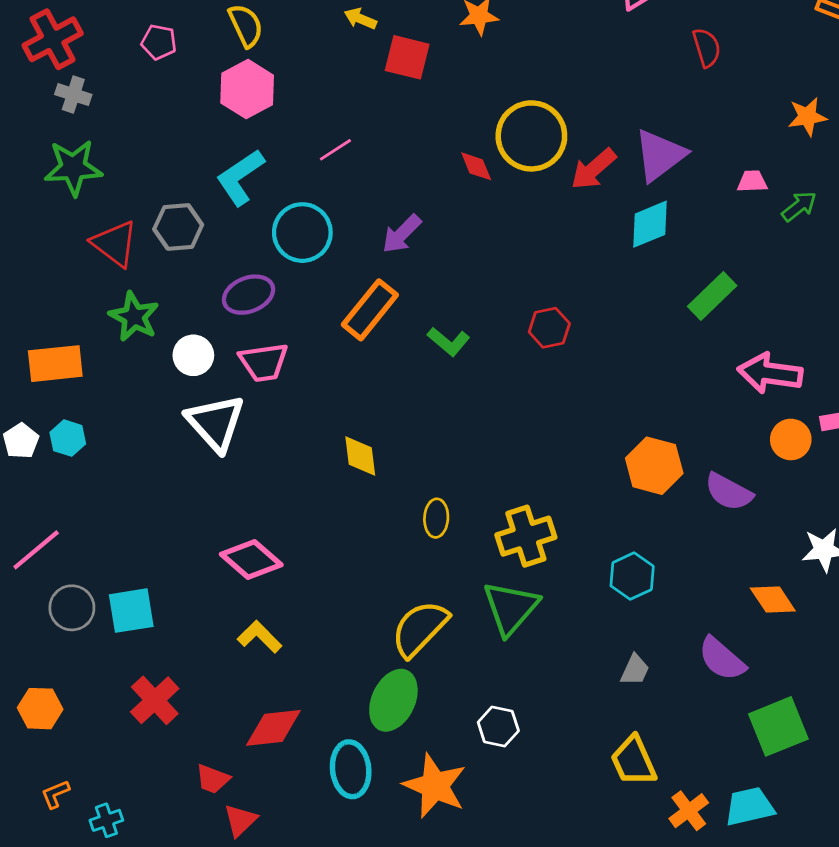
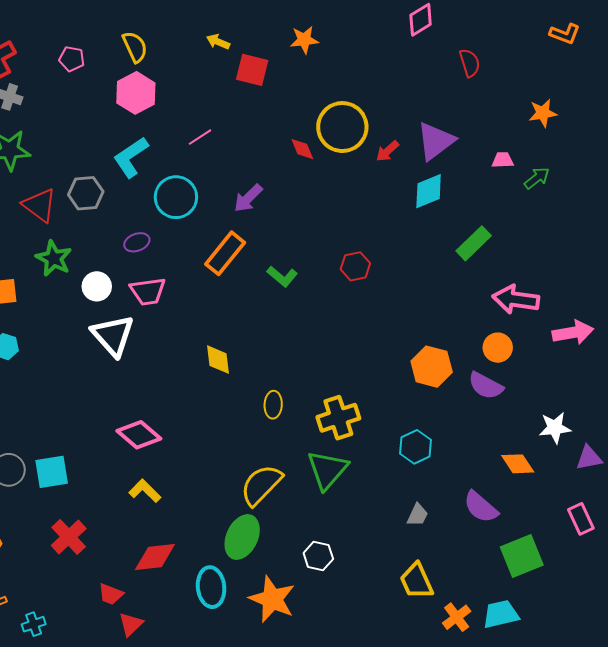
red arrow: (593, 169) -> (387, 151), size x0.7
purple ellipse: (249, 295) -> (137, 242), size x0.7
orange circle: (791, 439) -> (498, 348), moved

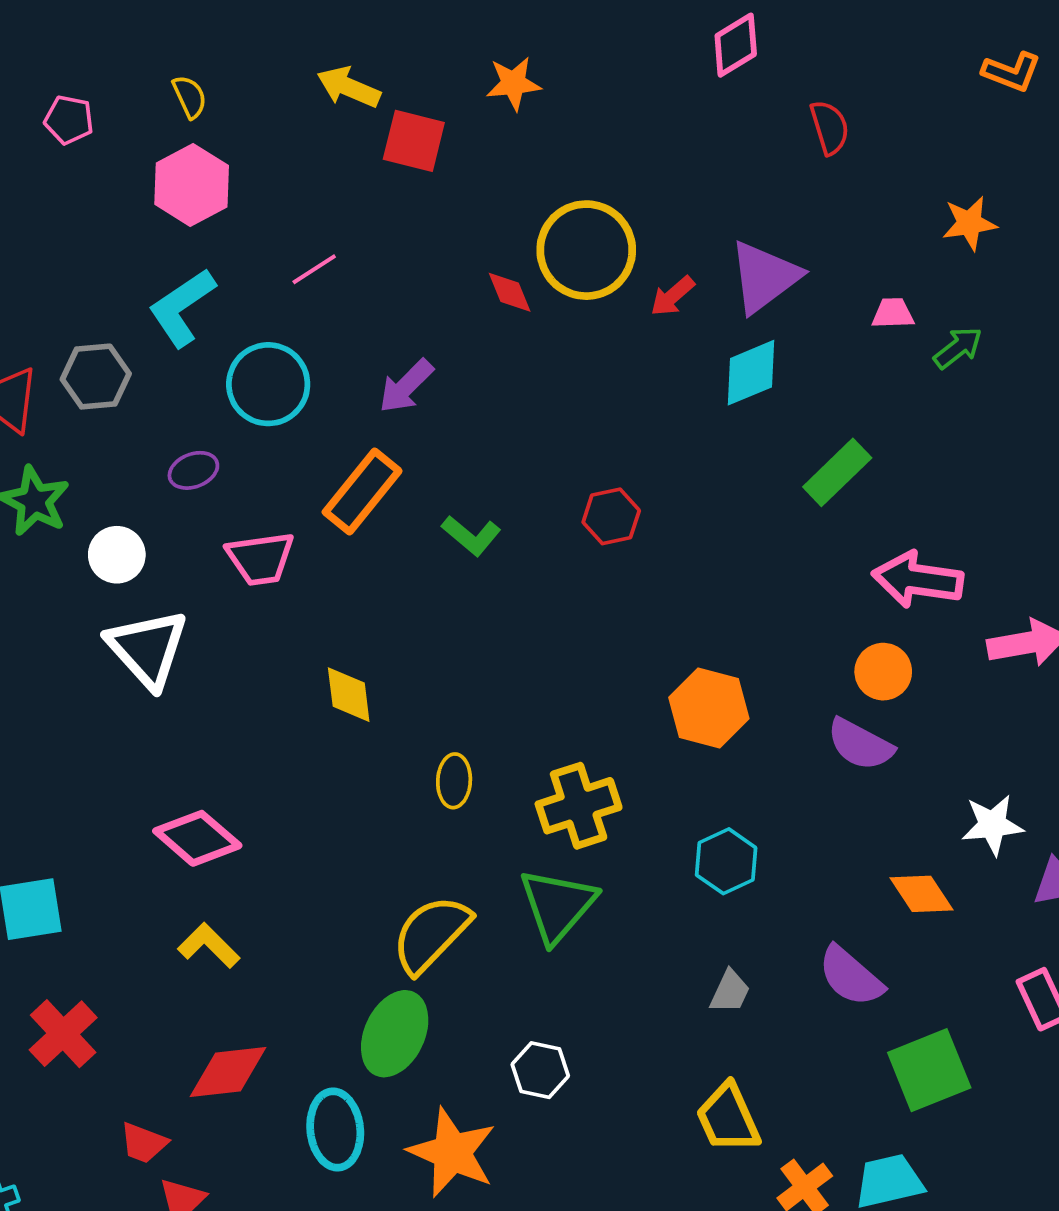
yellow arrow: (218, 42) -> (349, 87), size x1.4
yellow semicircle: (135, 47) -> (190, 97), size x0.7
pink trapezoid: (148, 291) -> (261, 559), moved
orange hexagon: (432, 367) -> (709, 708), moved

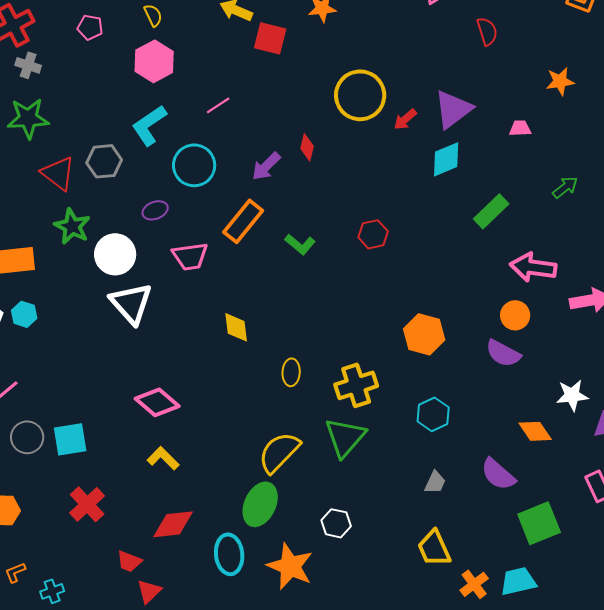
red diamond: (510, 292) -> (307, 147), moved, turned 36
green arrow: (958, 348) -> (565, 187), moved
white circle: (117, 555) -> (115, 254), size x1.4

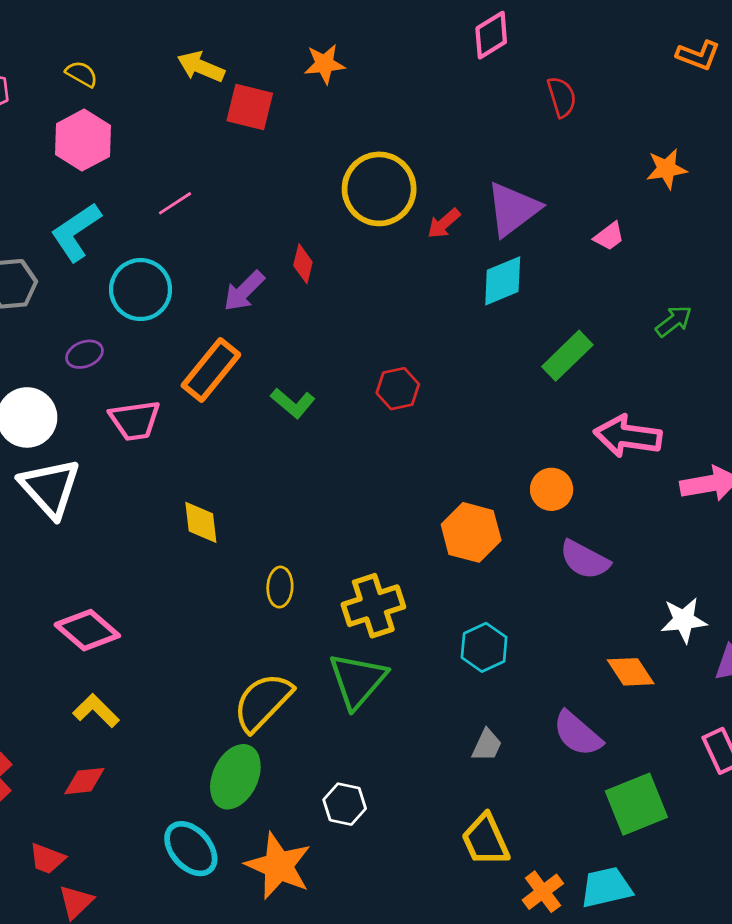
yellow semicircle: (153, 15) -> (82, 74), turned -35
pink trapezoid: (520, 128) -> (609, 236), turned 145
orange circle: (515, 315) -> (552, 489), moved
red diamond: (173, 524) -> (84, 781), moved, size x0.7
cyan ellipse: (229, 554) -> (191, 849), turned -36

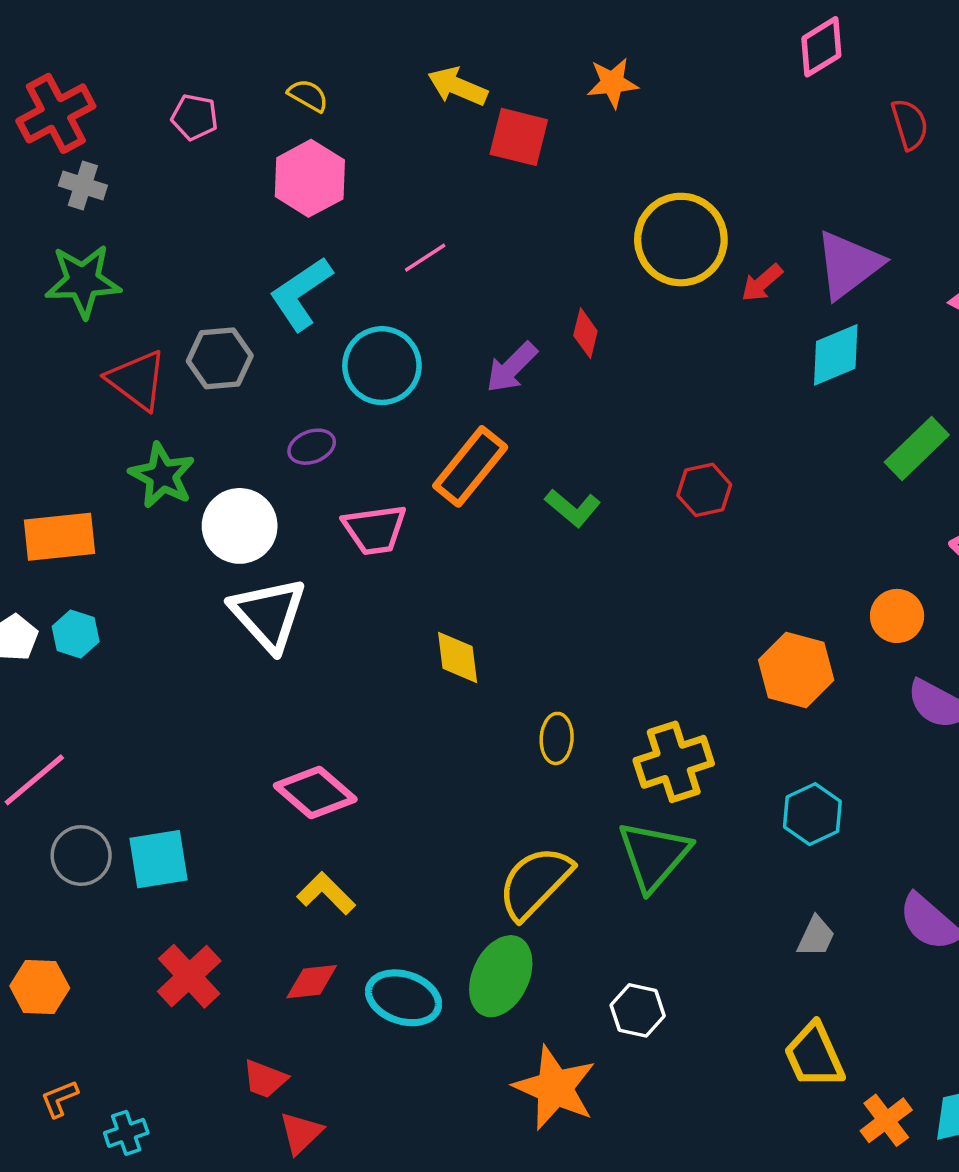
cyan ellipse: (191, 849) -> (404, 998), moved, turned -30

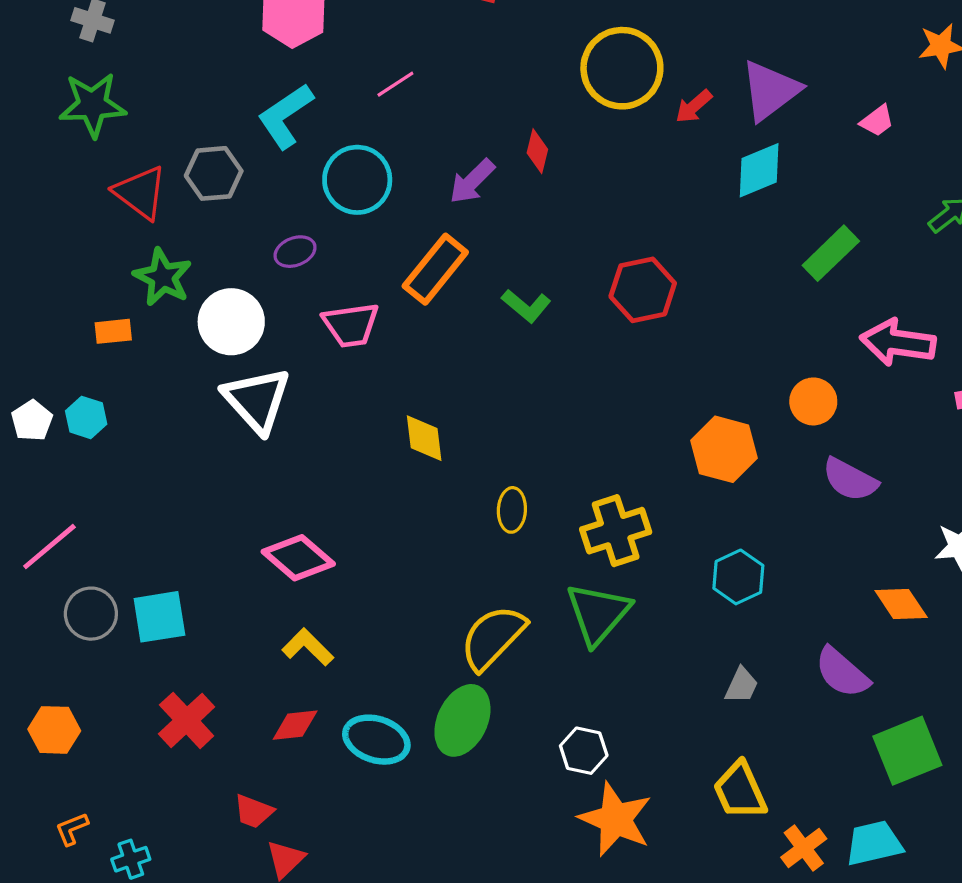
red hexagon: (704, 490) -> (643, 290), size x1.4
orange rectangle: (60, 537) -> (113, 331), moved, size x0.6
orange star: (555, 1088) -> (616, 819), moved

